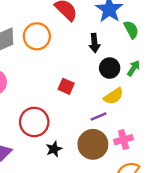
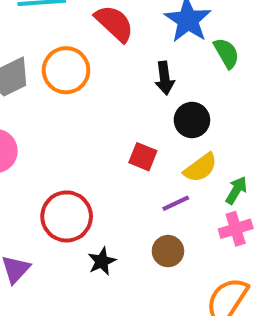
green arrow: (134, 68) -> (236, 190), moved
red square: (66, 86) -> (143, 157), moved
pink cross: (124, 140) -> (236, 229), moved
brown circle: (93, 144) -> (168, 251), size x0.6

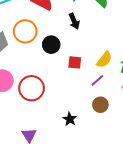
black circle: (192, 120) -> (51, 45), moved
red circle: (67, 216) -> (32, 88), moved

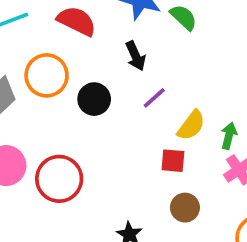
red square: (75, 62) -> (173, 161), moved
purple line: (97, 80) -> (154, 98), moved

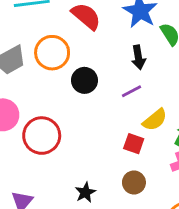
black arrow: (136, 56) -> (138, 57), moved

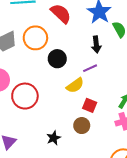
yellow semicircle: (155, 120) -> (75, 85), moved
brown circle: (134, 182) -> (82, 126), moved

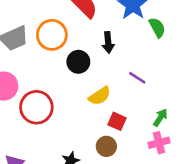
black arrow: (96, 45) -> (108, 42), moved
purple line: (90, 68) -> (137, 78), moved, turned 56

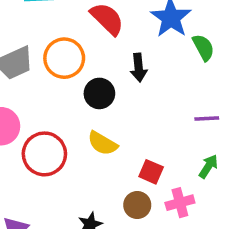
purple line: (137, 78) -> (207, 119), moved, turned -36
yellow semicircle: (100, 96) -> (102, 143), moved, turned 65
pink cross: (159, 143) -> (180, 203), moved

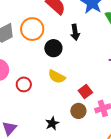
red circle: (44, 154) -> (24, 84), size x0.6
red square: (151, 172) -> (85, 92), turned 32

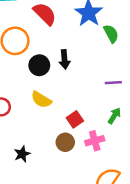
black arrow: (75, 32) -> (65, 59), moved
black star: (52, 123) -> (22, 154), moved

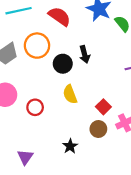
yellow semicircle: (41, 100) -> (70, 94), turned 48
black star: (22, 154) -> (70, 146), moved

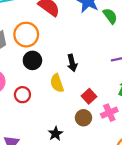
black arrow: (85, 54) -> (72, 63), moved
black circle: (63, 64) -> (32, 60), moved

